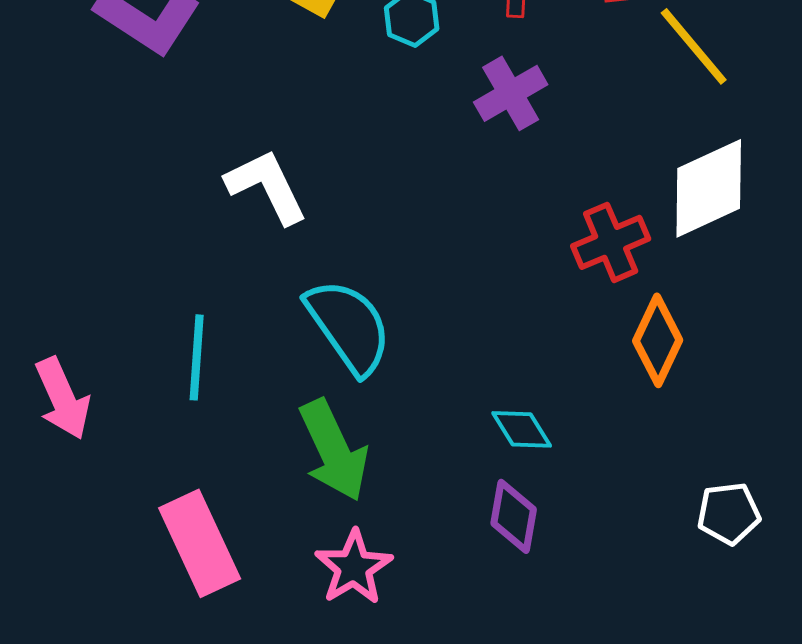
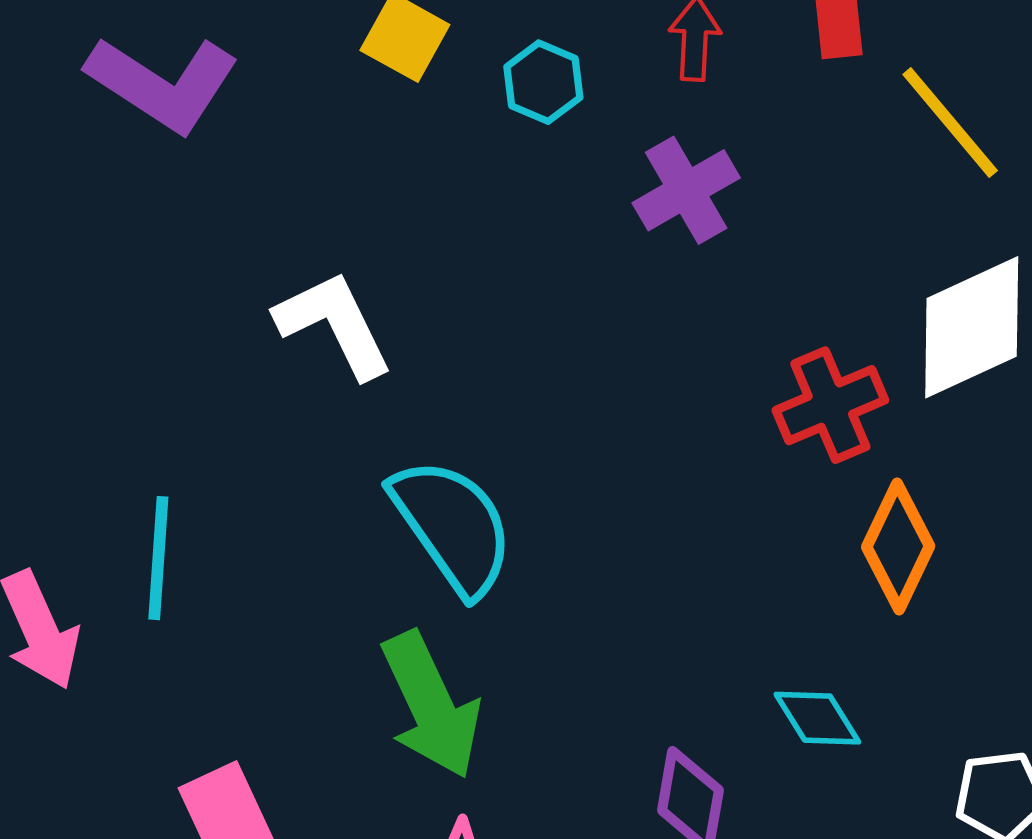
cyan line: (197, 357) -> (158, 558), moved
cyan diamond: (522, 429) -> (817, 718), moved

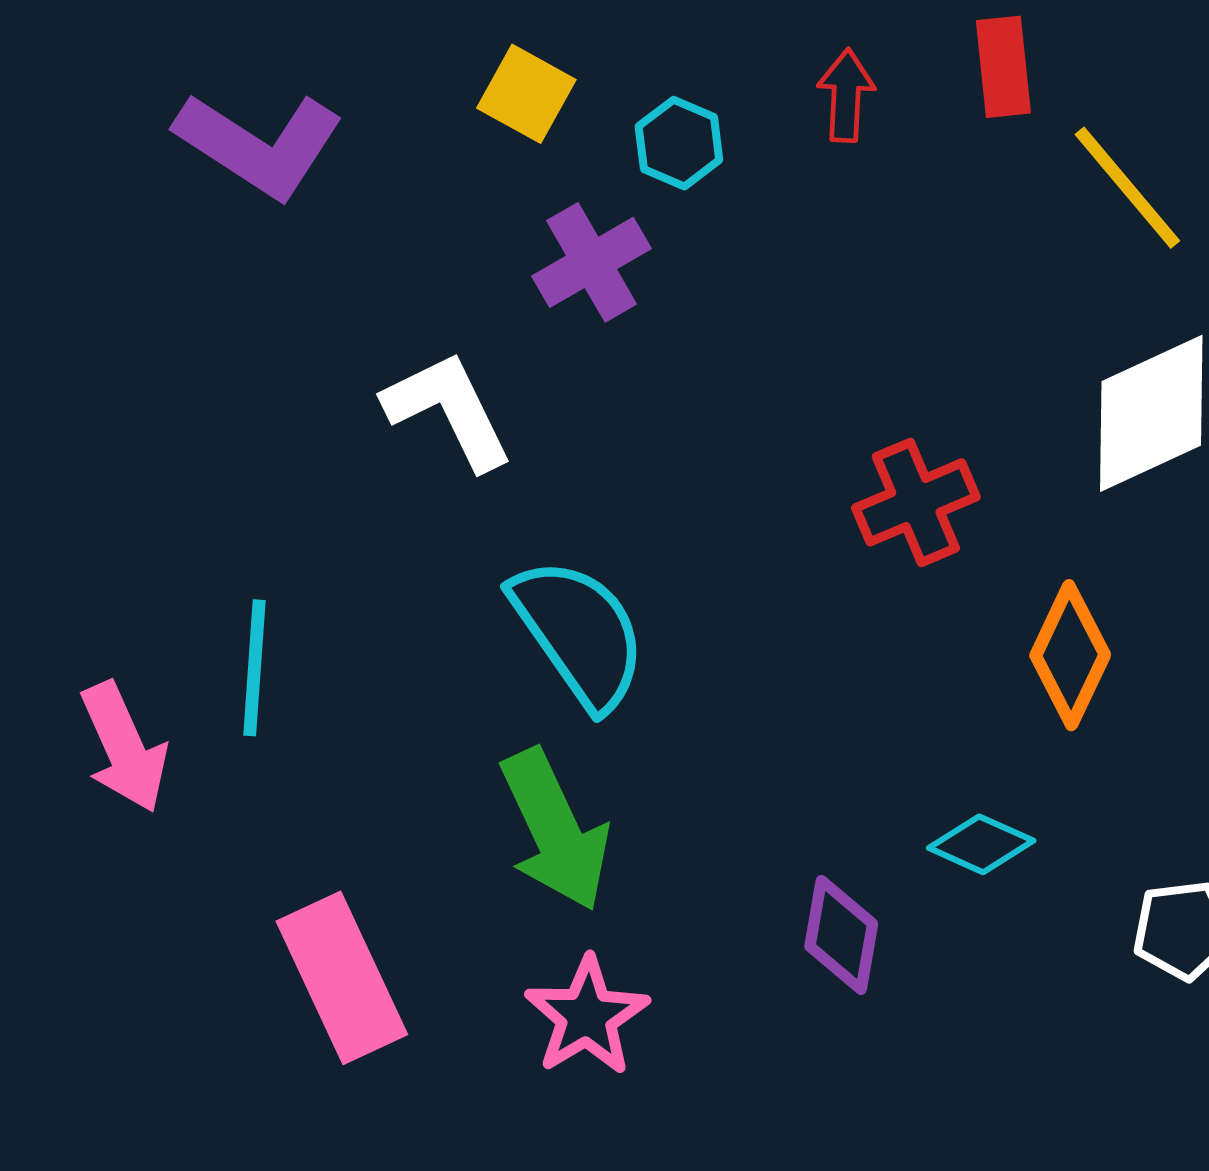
purple cross: (686, 190) -> (592, 262), moved
red cross: (830, 405) -> (916, 502), moved
cyan diamond: (817, 718) -> (981, 844), turned -34

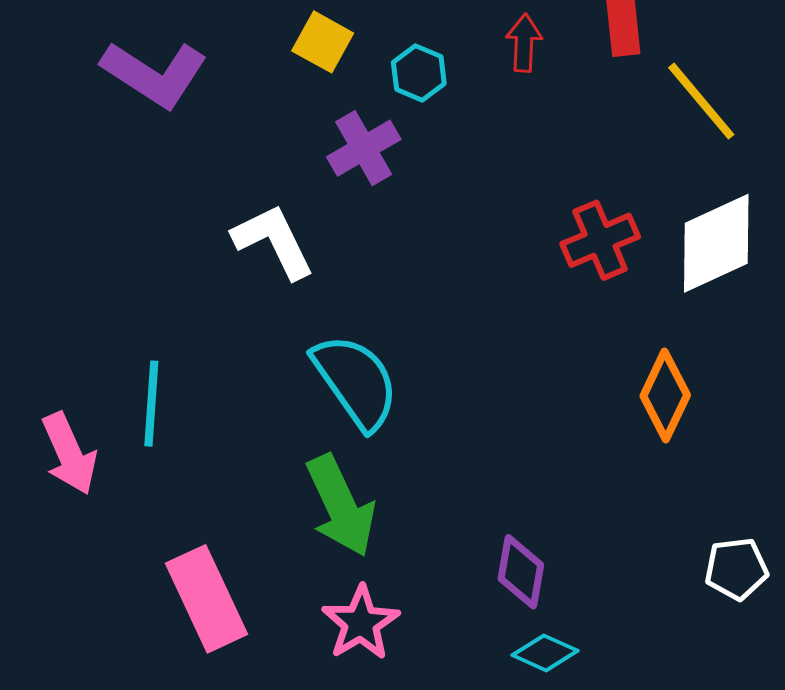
red cross: (916, 502) -> (600, 240), moved
cyan diamond: (981, 844) -> (545, 653), moved

